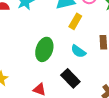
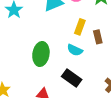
yellow rectangle: (75, 21) -> (80, 27), moved

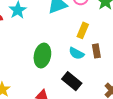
brown rectangle: (98, 37) -> (96, 51), moved

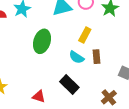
green ellipse: (42, 56) -> (42, 41), moved

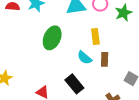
yellow rectangle: (85, 35) -> (95, 36), turned -42

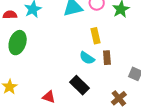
green ellipse: (52, 38) -> (18, 43), moved

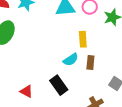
cyan semicircle: (87, 58) -> (71, 60), turned -77

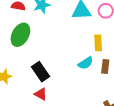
black rectangle: (59, 85) -> (41, 72), moved

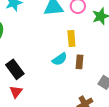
red triangle: (41, 94) -> (16, 92), turned 40

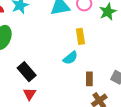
brown rectangle: (79, 62) -> (89, 79), moved

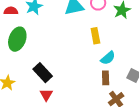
cyan semicircle: (70, 58) -> (108, 58), moved

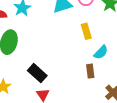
brown rectangle: (106, 78) -> (90, 71), moved

